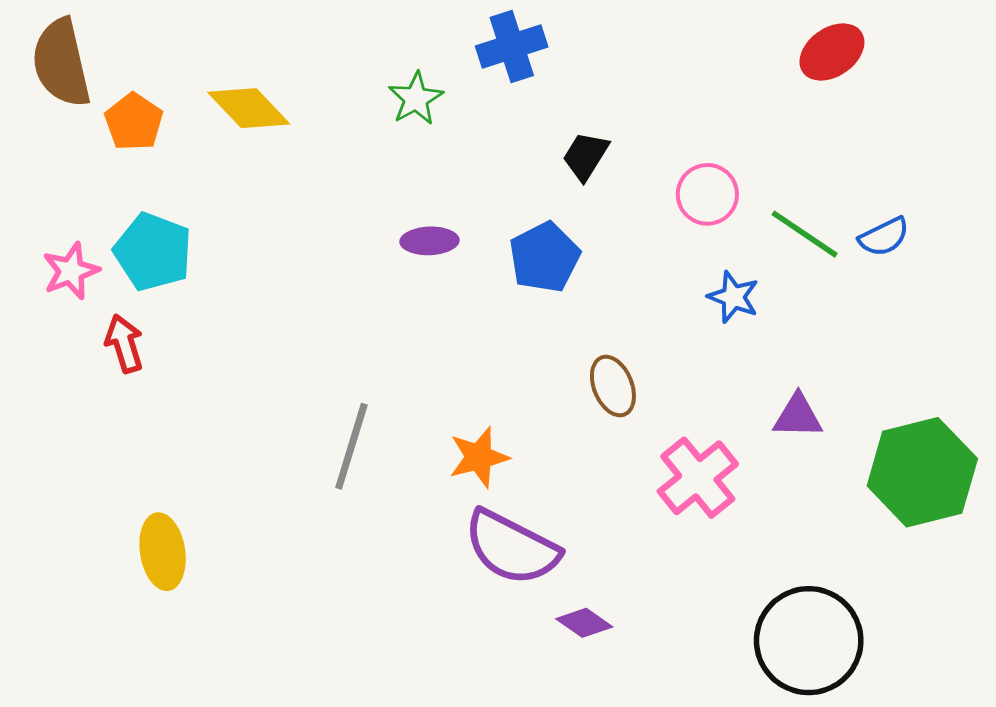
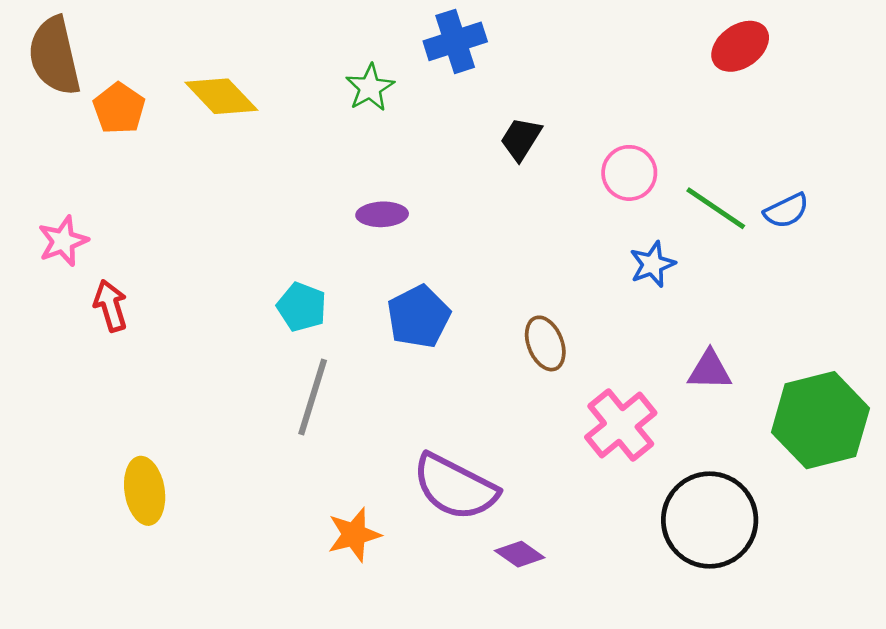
cyan pentagon: (153, 252) -> (302, 307), moved, size x0.7
blue pentagon: (544, 257) -> (419, 317), moved
blue star: (733, 297) -> (652, 264), turned 30
orange star: (479, 457) -> (354, 535), moved
black circle: (809, 641) -> (710, 520), moved

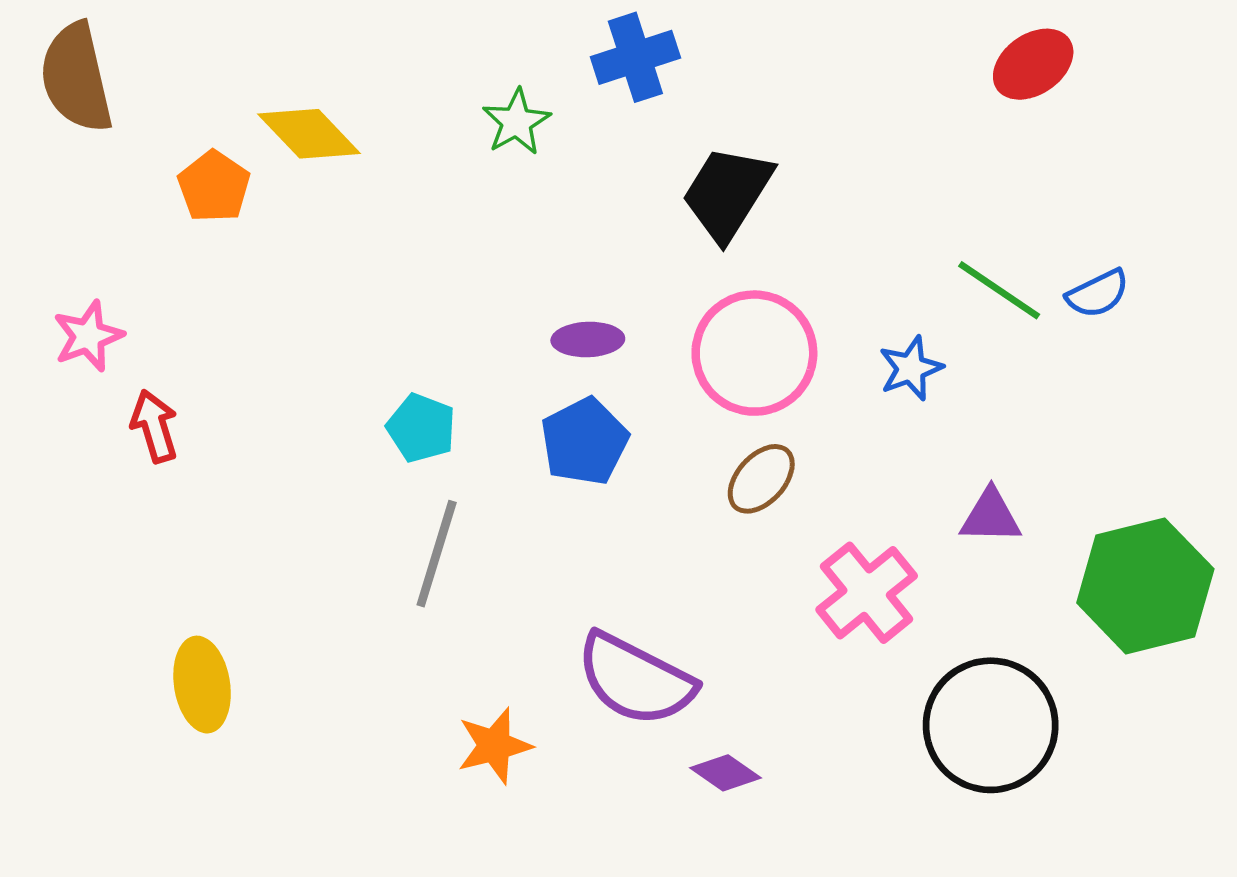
orange pentagon: (119, 108) -> (214, 187), moved
black trapezoid: (521, 139) -> (727, 193), size x1.6
pink circle: (629, 173) -> (754, 353), moved, size x1.6
purple ellipse: (382, 214) -> (588, 339), moved
brown ellipse: (545, 343) -> (761, 479), turned 64

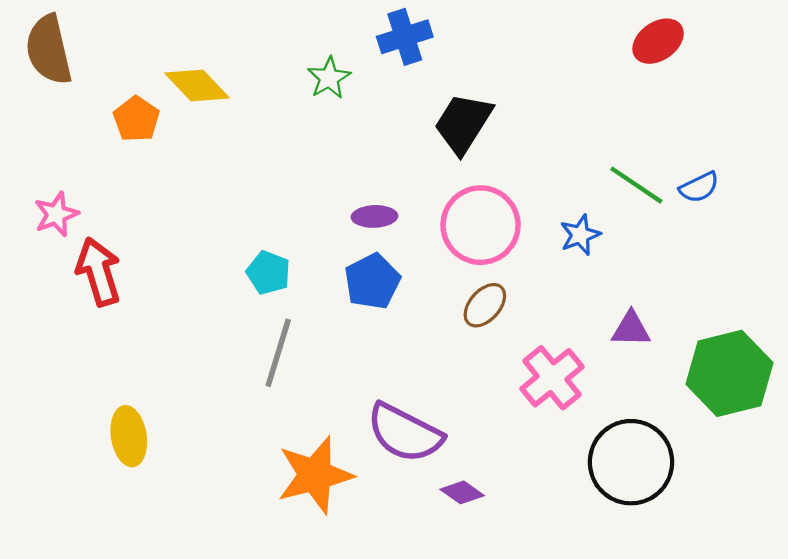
red arrow: (154, 426) -> (98, 272), size x1.5
orange star: (494, 746) -> (315, 475), size x1.6

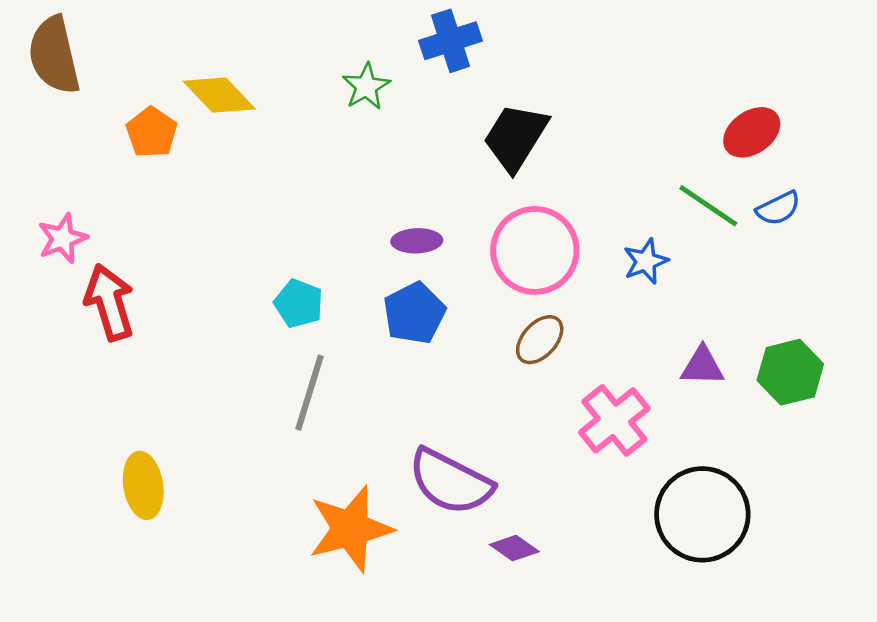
red ellipse: (658, 41) -> (752, 132), moved
green hexagon: (729, 373) -> (790, 372), moved, size x0.7

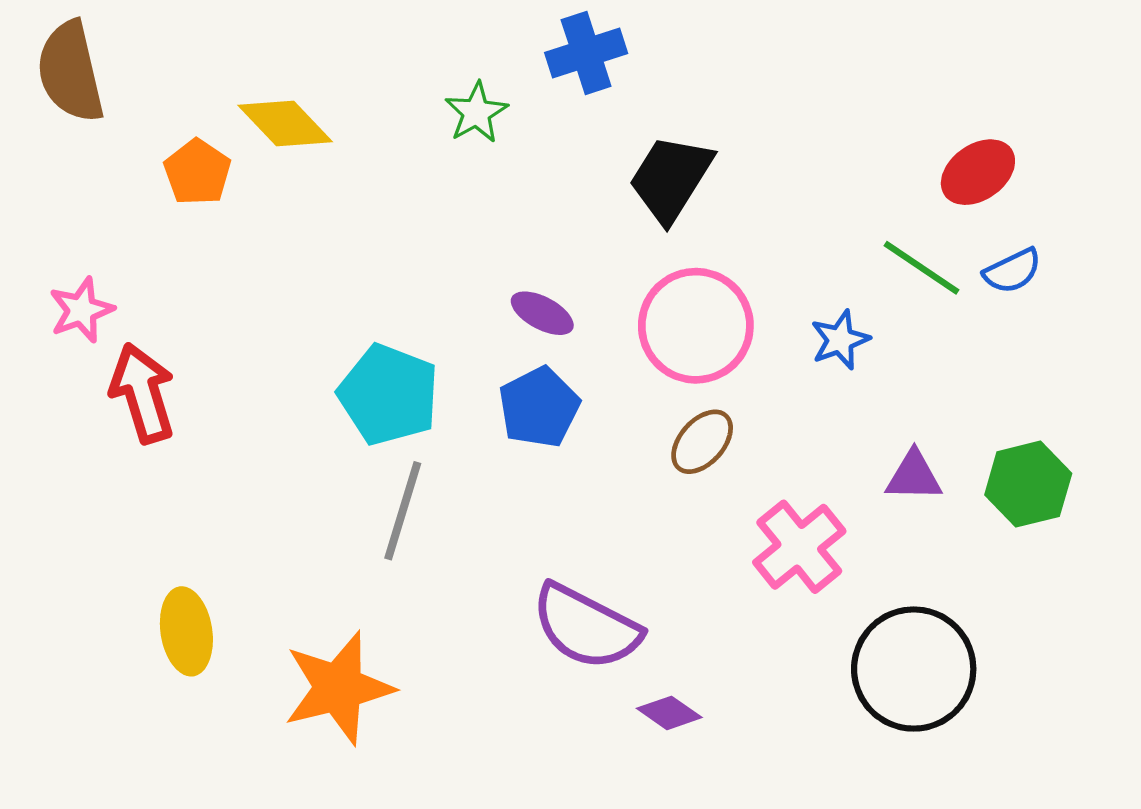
purple ellipse: (417, 241) -> (542, 313), turned 30
cyan pentagon: (299, 303) -> (389, 395), size x1.6
orange star: (350, 529) -> (338, 688), moved

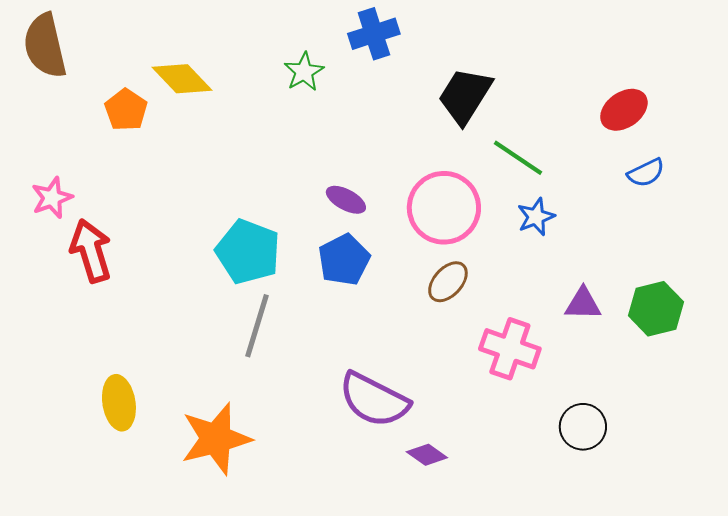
black trapezoid: (671, 178) -> (465, 96), moved
green line: (922, 268) -> (518, 158), moved
pink cross: (799, 547) -> (510, 349), turned -32
black circle: (914, 669) -> (583, 427), size x0.6

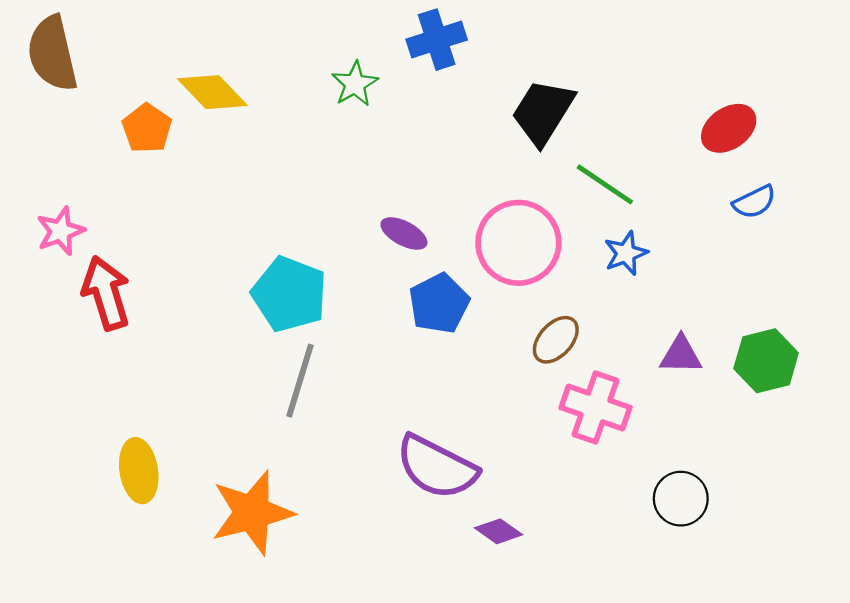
blue pentagon: (344, 260) -> (439, 304), moved
brown ellipse: (448, 282) -> (556, 340), moved

